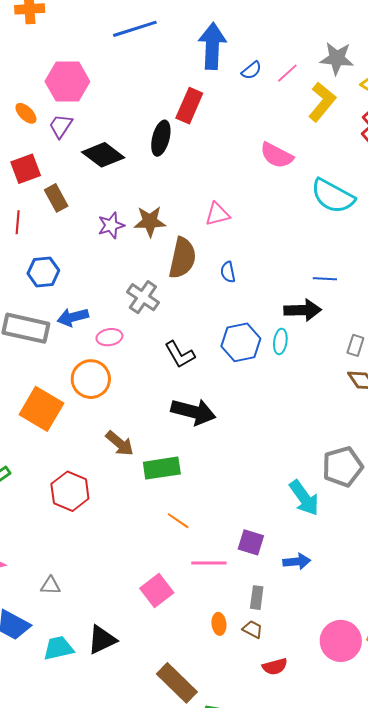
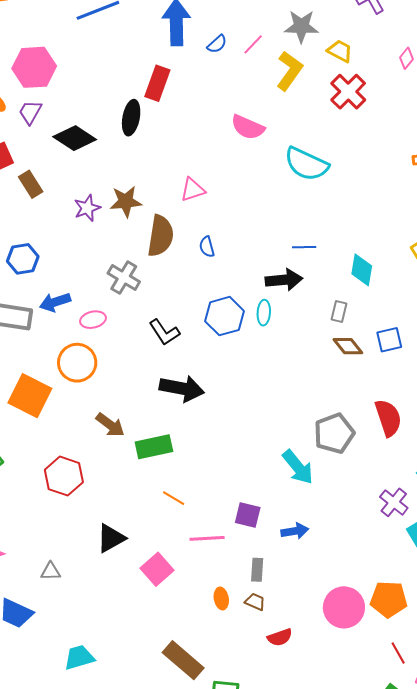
black triangle: (102, 640) -> (111, 538), moved
cyan trapezoid: (58, 648) -> (79, 657), moved

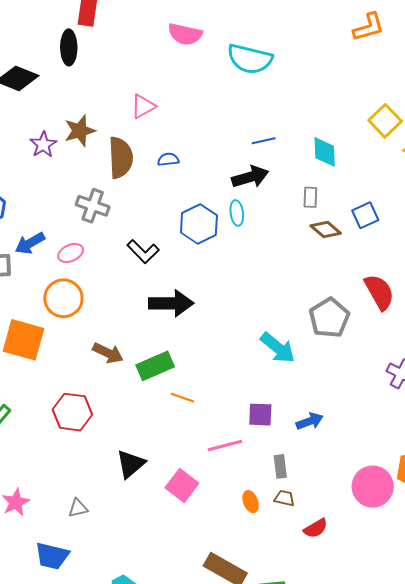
blue semicircle: (207, 247) -> (168, 159), turned 110
cyan arrow: (298, 467) -> (278, 348), moved
orange line: (174, 498) -> (182, 398), moved

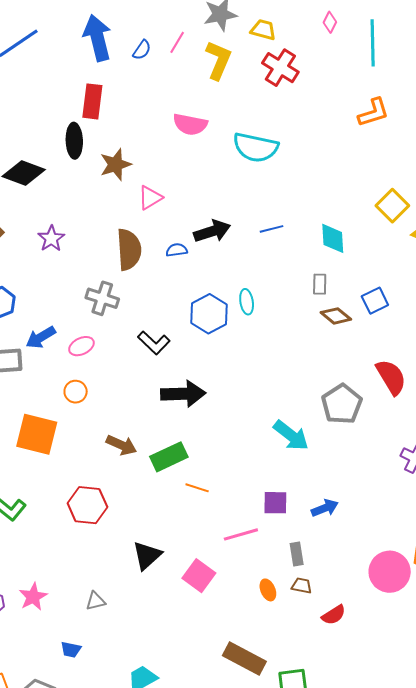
brown star: (80, 131) -> (115, 165), moved
black arrow: (250, 177) -> (212, 231), moved
orange circle: (63, 298) -> (76, 392), size x0.6
blue trapezoid: (52, 556) -> (71, 650), size x0.6

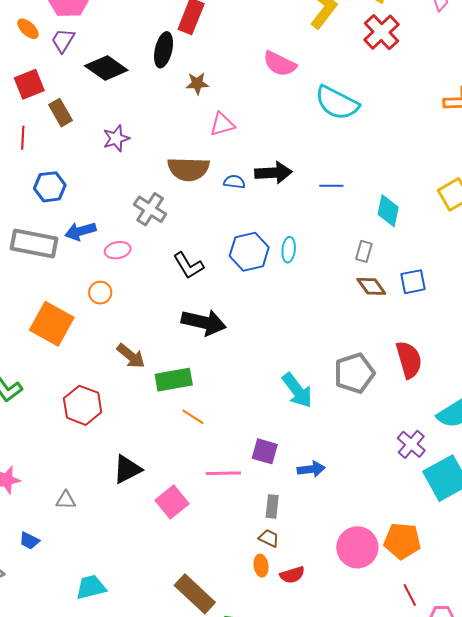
brown star: (115, 165) -> (197, 83), size x0.7
brown semicircle: (129, 249) -> (188, 169), turned 81
orange ellipse: (268, 590) -> (261, 566), moved

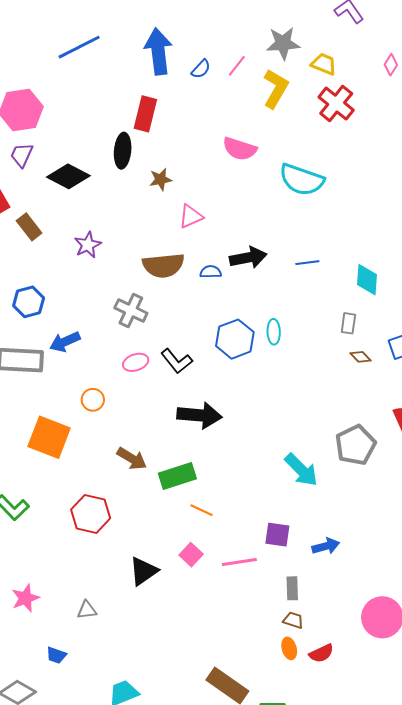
pink ellipse: (118, 250) -> (136, 362), moved
brown diamond: (371, 286) -> (361, 357), size x0.7
pink square: (172, 502) -> (191, 555), moved, size x0.7

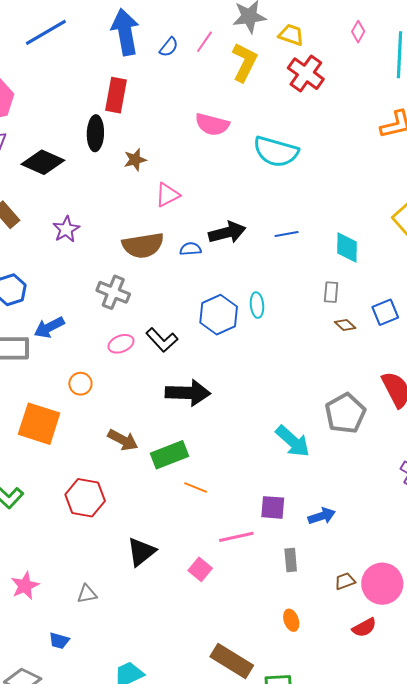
pink square: (191, 555) -> (200, 569), moved
brown trapezoid: (293, 620) -> (345, 581), moved, turned -35
red semicircle: (321, 653) -> (364, 628), moved

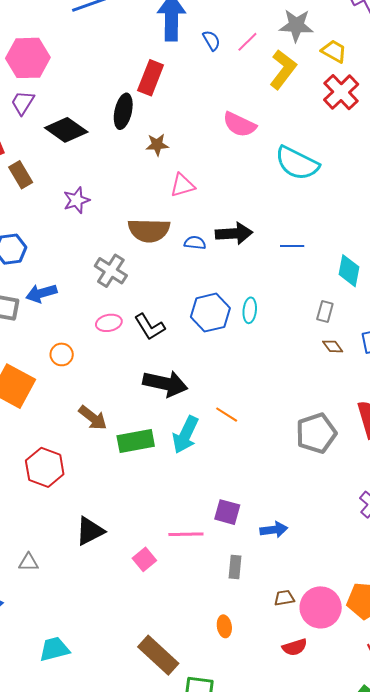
blue semicircle: (169, 47) -> (211, 40), turned -80
cyan arrow: (293, 441) -> (185, 435), moved, turned 63
orange line: (196, 487) -> (227, 415), moved

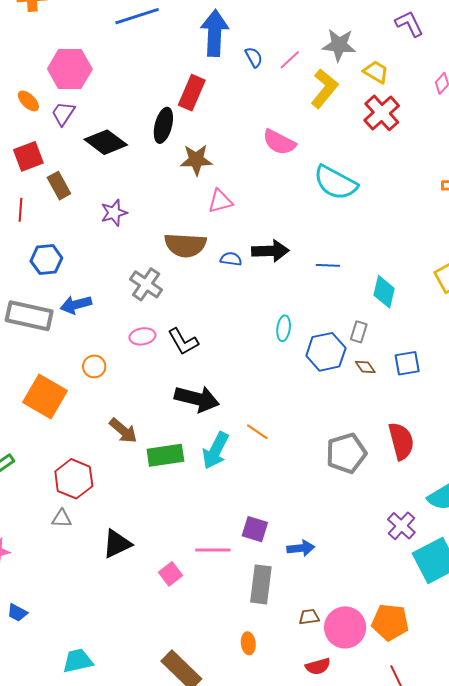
brown star: (157, 145) -> (196, 160), size x1.4
blue hexagon: (210, 313) -> (326, 352), moved
gray triangle: (29, 562) -> (62, 519), moved
gray rectangle: (235, 567) -> (261, 584), size x1.6

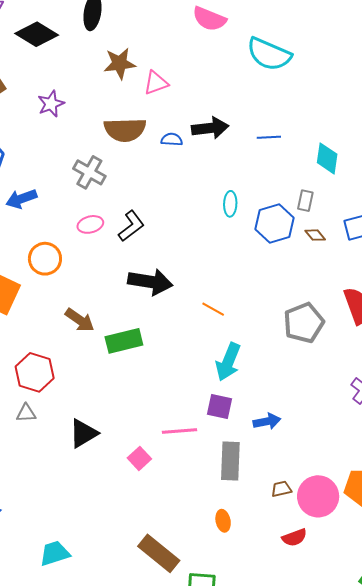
brown star: (196, 160) -> (120, 63), moved
black L-shape: (183, 342) -> (131, 226), turned -92
orange circle: (94, 366) -> (45, 259), size x1.4
cyan arrow: (215, 451) -> (228, 362), moved

